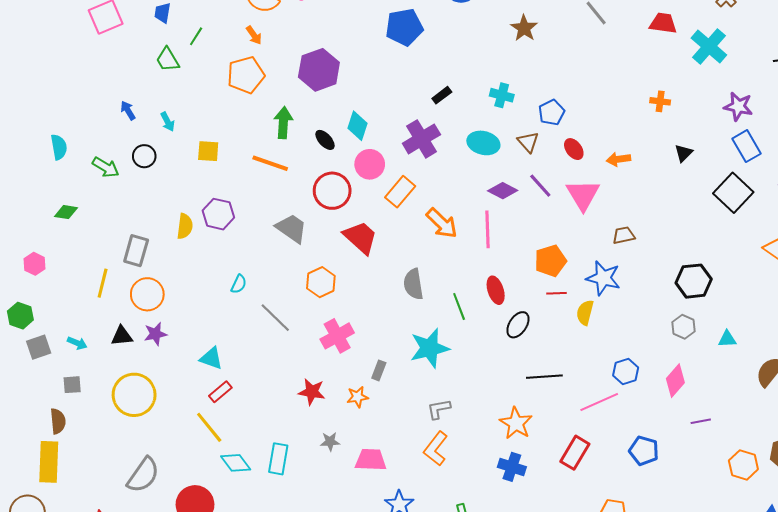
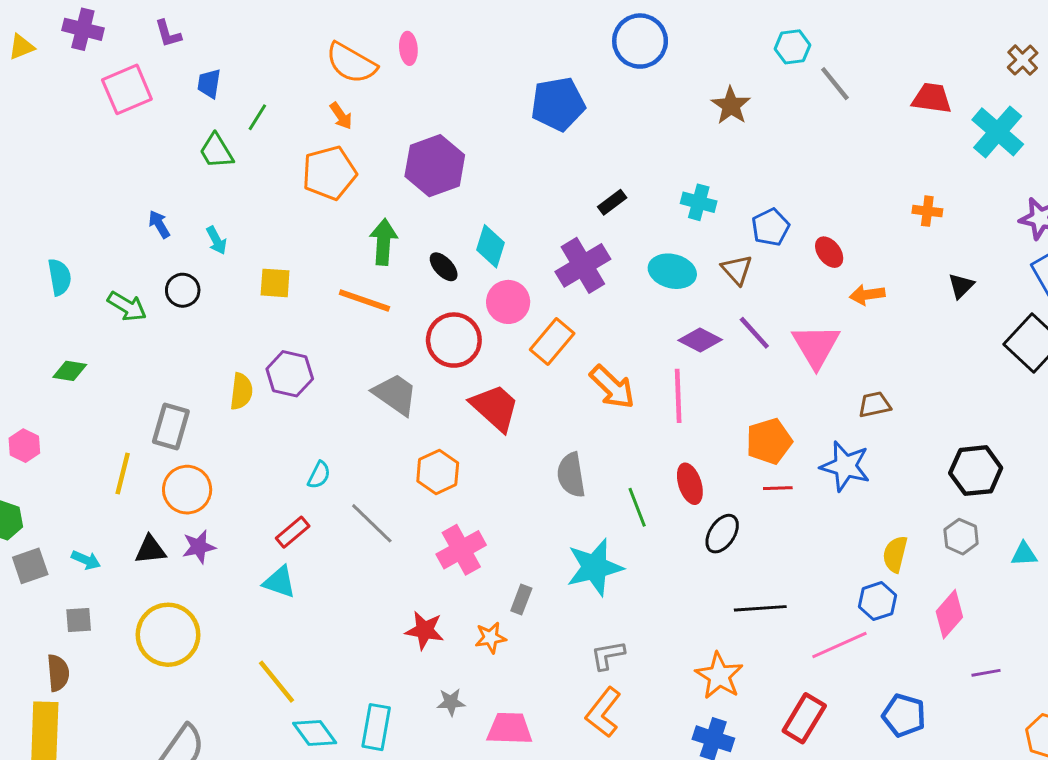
red ellipse: (574, 149) -> (829, 252), moved
yellow semicircle: (585, 313) -> (895, 554), moved
red rectangle: (220, 392) -> (293, 532), moved

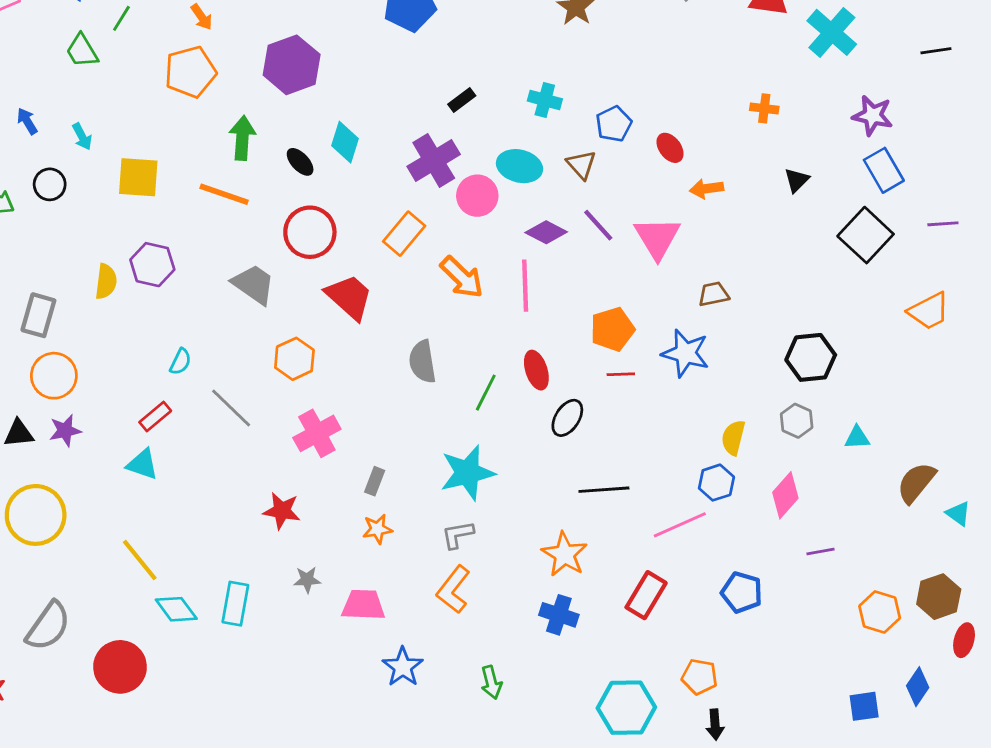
yellow square: (275, 283) -> (138, 177), size x1.4
pink circle: (508, 302) -> (477, 196), moved
green line: (637, 507) -> (486, 393), turned 48
cyan star: (595, 567) -> (467, 473), moved
orange star: (491, 638) -> (377, 529), moved

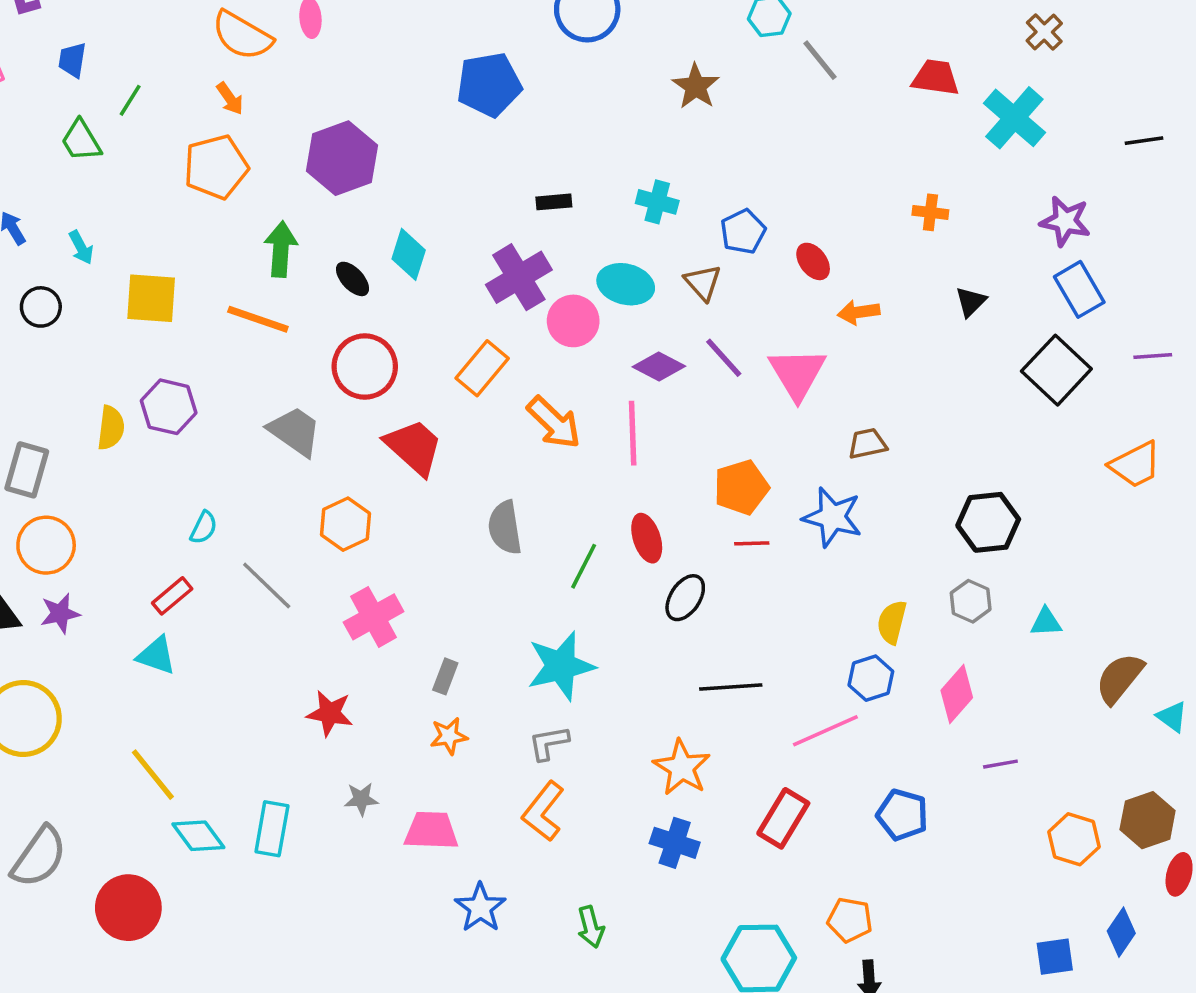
black rectangle: (462, 100) -> (554, 202), turned 32

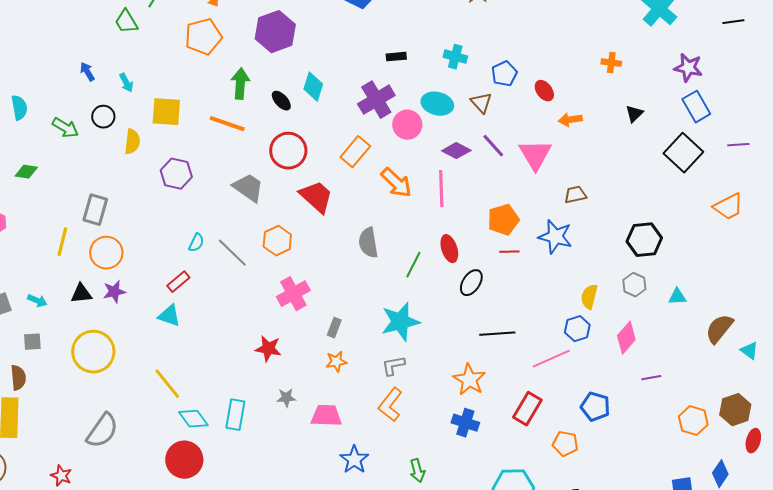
yellow semicircle: (111, 428) -> (132, 142), moved
gray line: (267, 585) -> (232, 253), moved
red circle: (128, 908) -> (184, 460), moved
orange pentagon: (850, 920) -> (565, 444), moved

